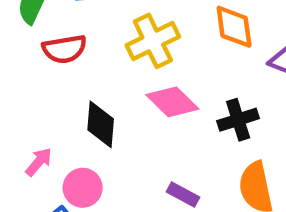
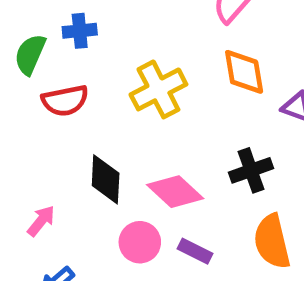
pink diamond: (172, 102) -> (175, 192), moved
pink circle: (83, 188) -> (140, 242), moved

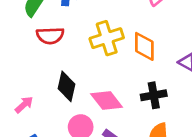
orange diamond: (244, 72) -> (144, 46), moved

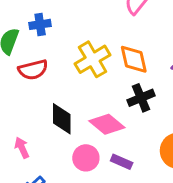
black cross: (154, 95) -> (141, 98), moved
pink arrow: (24, 105) -> (22, 148), turned -60

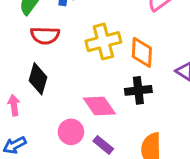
black diamond: (62, 119) -> (38, 79), moved

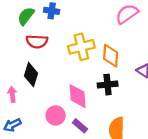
pink diamond: (99, 106) -> (78, 96), turned 30

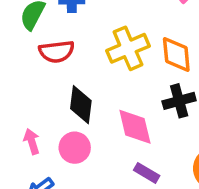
black diamond: (31, 75) -> (81, 105), moved
pink circle: (56, 115) -> (75, 148), moved

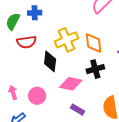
black diamond: (81, 105) -> (50, 61), moved
pink diamond: (135, 127) -> (71, 84), turned -65

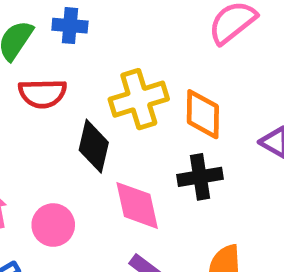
pink diamond: (71, 84) -> (137, 205), turned 60

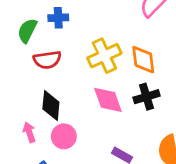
black diamond: (94, 146) -> (51, 105), moved
pink diamond: (137, 205) -> (108, 100), moved

